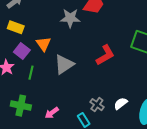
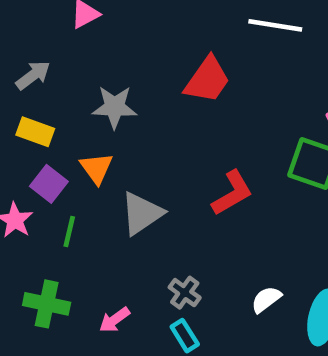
gray star: (70, 18) -> (115, 107), moved
gray cross: (97, 105) -> (185, 293), moved

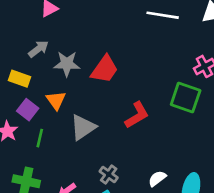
gray arrow: (33, 75) -> (38, 49), moved
red trapezoid: (207, 80) -> (105, 69), moved

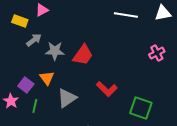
yellow rectangle: (20, 79) -> (20, 21), moved
green square: (186, 98) -> (141, 108), moved
red L-shape: (137, 115) -> (107, 89), turned 75

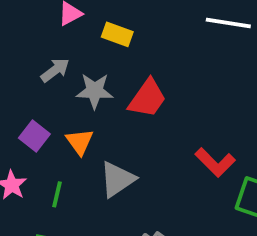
yellow rectangle: (20, 21) -> (117, 34), moved
purple square: (26, 85) -> (34, 136), moved
red L-shape: (107, 89) -> (215, 162), moved

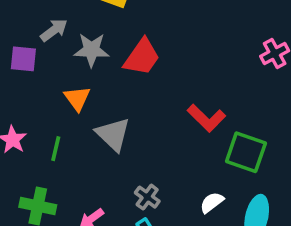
purple square: (34, 136) -> (23, 59), moved, turned -32
gray triangle: (117, 179) -> (113, 134), turned -42

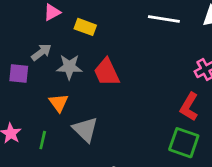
red trapezoid: (142, 57) -> (107, 72), turned 120
red L-shape: (206, 118) -> (189, 107), moved, turned 76

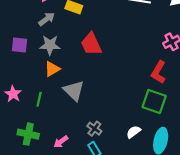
gray arrow: (41, 52) -> (47, 19), moved
gray star: (69, 67) -> (50, 45), moved
orange triangle: (59, 103) -> (52, 69), turned 35

